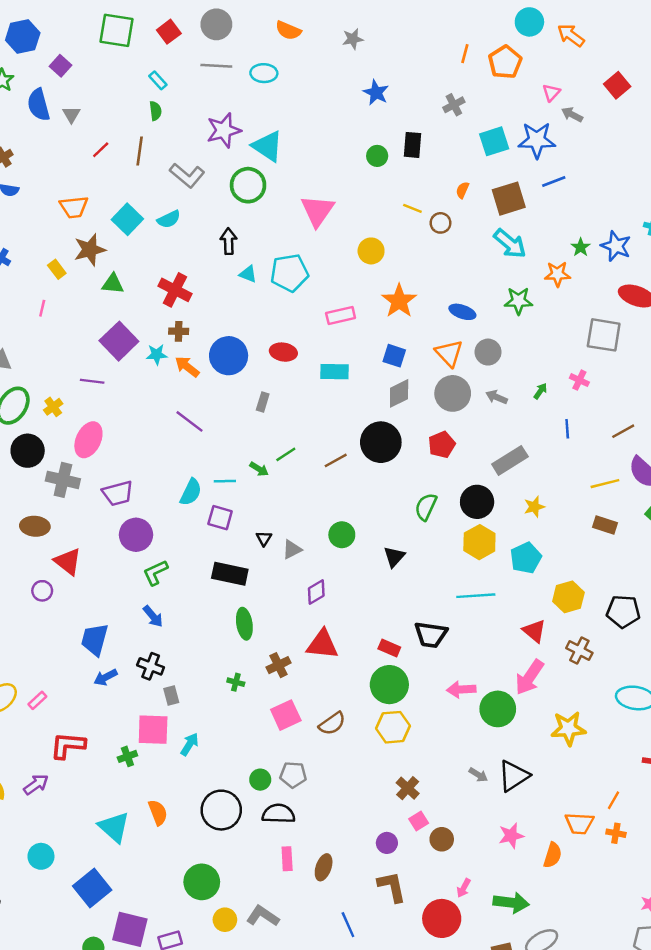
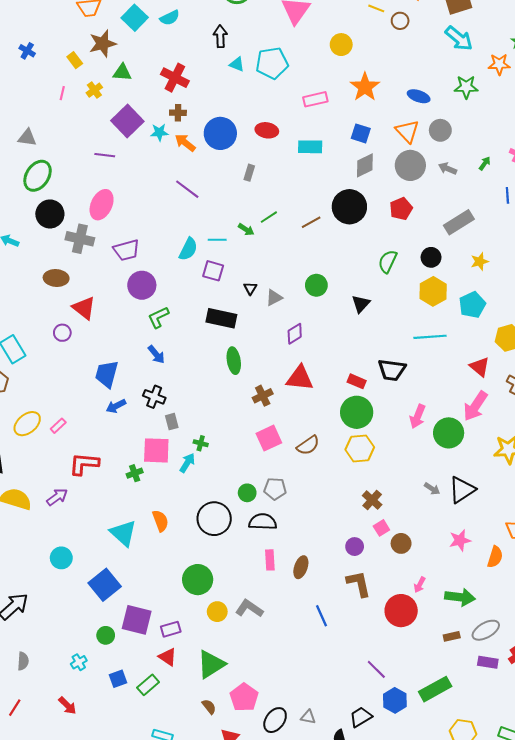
yellow cross: (53, 407) -> (94, 90), moved
black circle: (477, 502) -> (431, 257), size x0.7
green cross: (236, 682) -> (201, 443), moved
pink arrow: (461, 689) -> (418, 416), turned -65

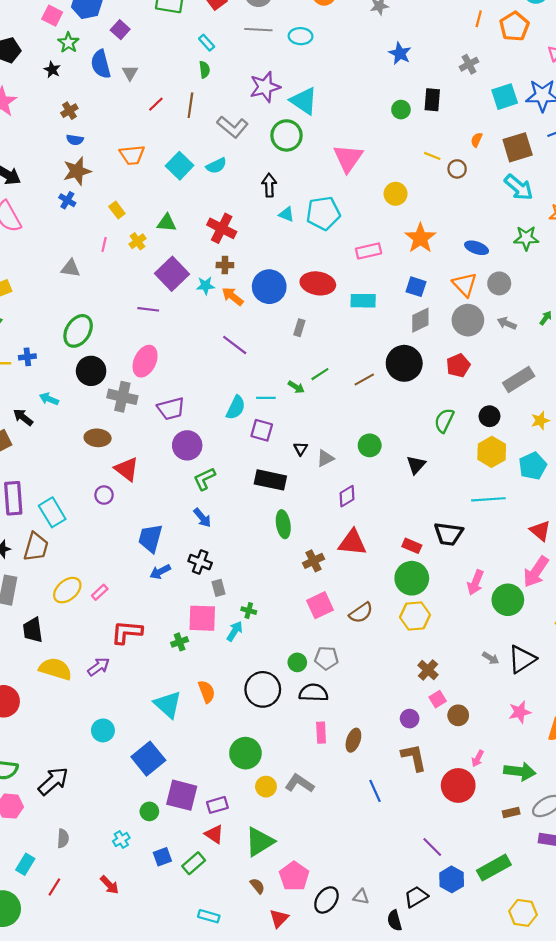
brown star: (103, 44) -> (77, 171), moved
red ellipse: (267, 130) -> (318, 283), size x1.4
gray triangle: (27, 138) -> (71, 268), moved

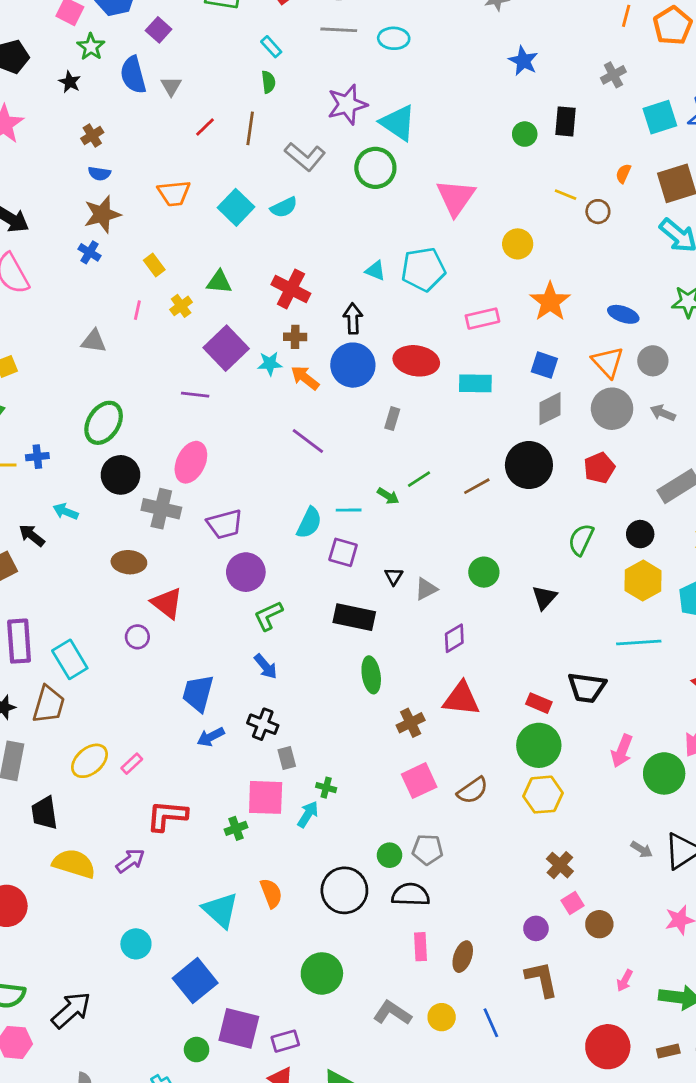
black arrow: (269, 185) -> (353, 319), moved
red circle: (458, 786) -> (608, 1047), moved
yellow circle: (266, 787) -> (442, 1017), moved

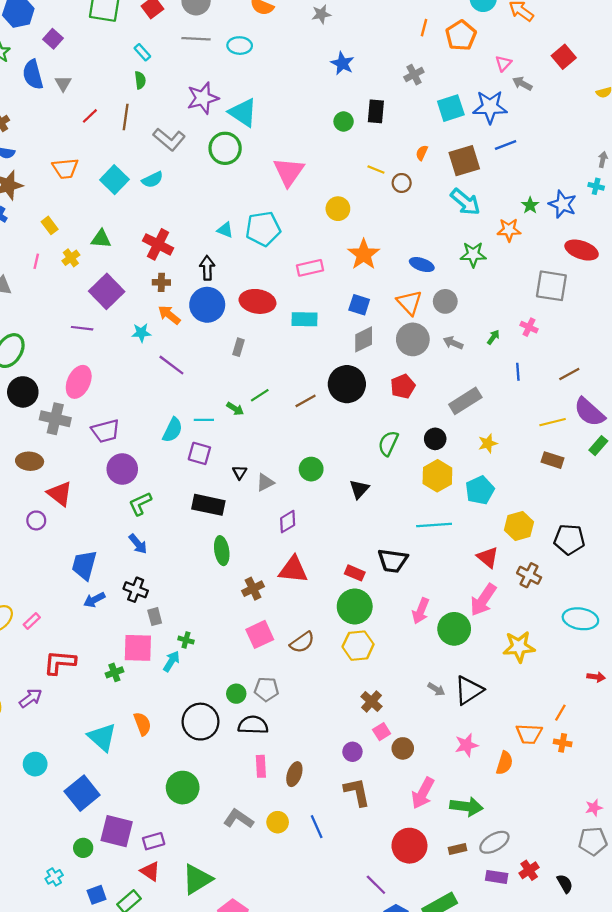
cyan star: (270, 364) -> (141, 333), moved
pink arrow: (625, 981) -> (423, 793), size x1.8

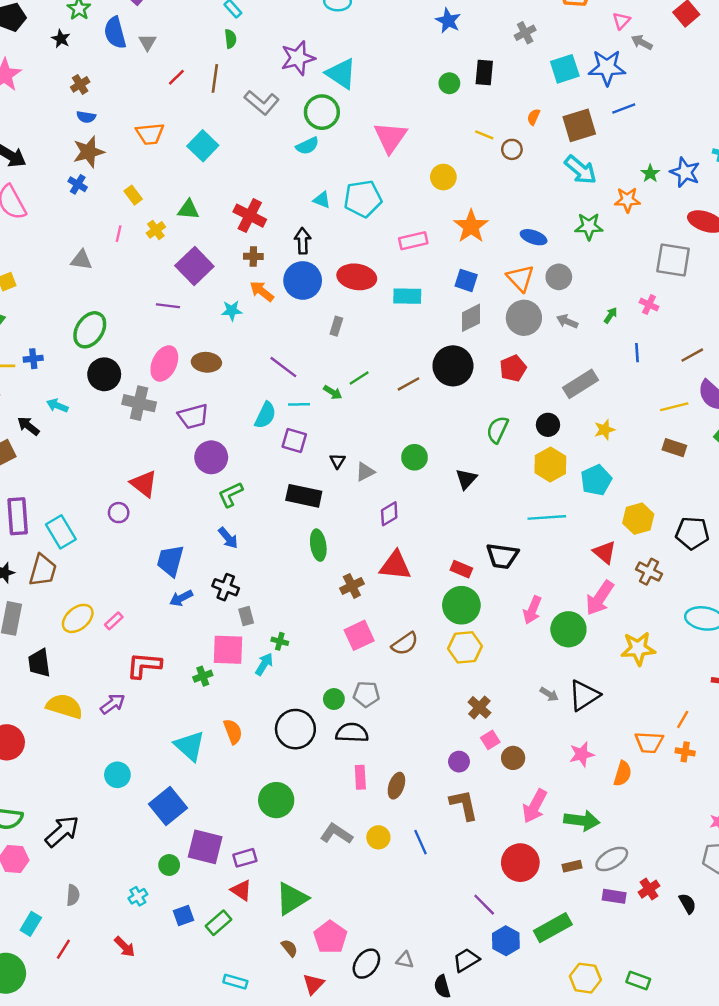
cyan semicircle: (152, 180) -> (307, 146), moved
purple line: (171, 365) -> (283, 367), moved
brown ellipse: (30, 461) -> (206, 362), moved

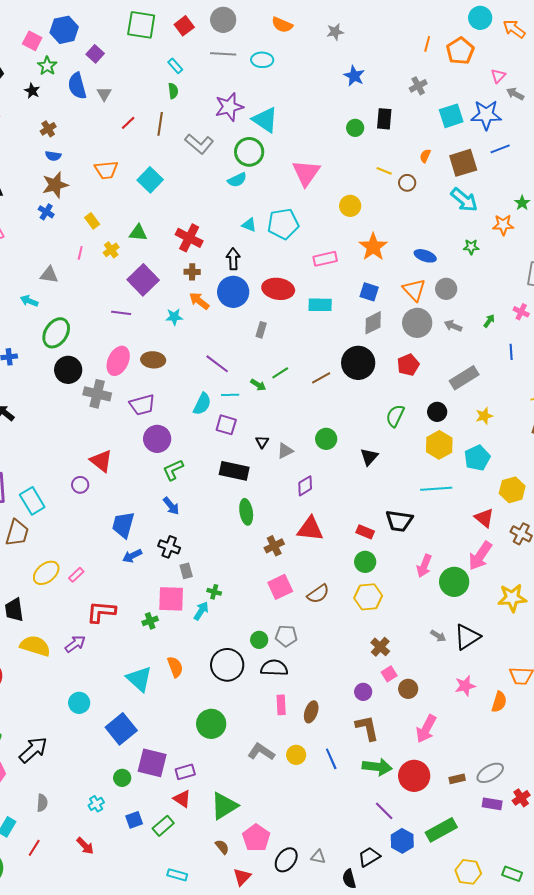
green star: (589, 226) -> (471, 247), size x0.7
cyan arrow: (57, 406) -> (29, 301), moved
green circle: (461, 605) -> (365, 562), size x0.7
green arrow: (582, 821) -> (377, 767), moved

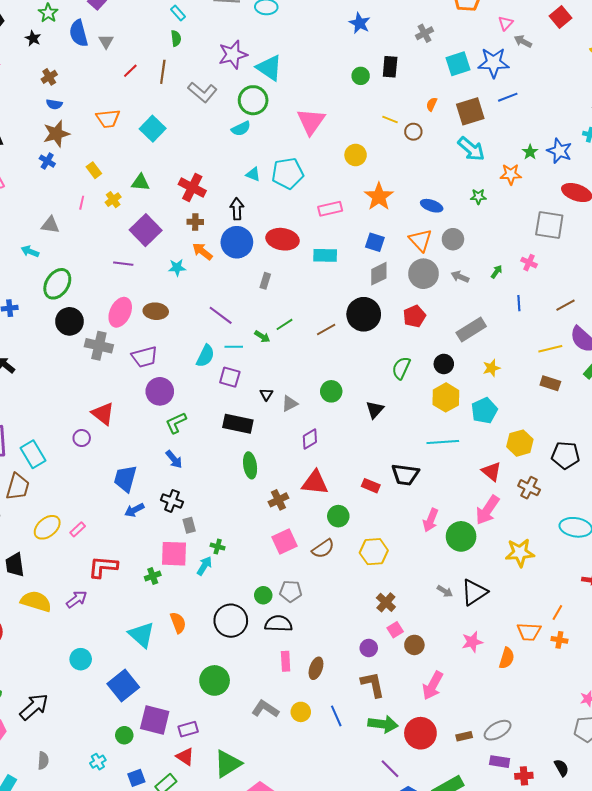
green circle: (365, 562) -> (338, 516), moved
red cross: (521, 798) -> (524, 776), moved, turned 30

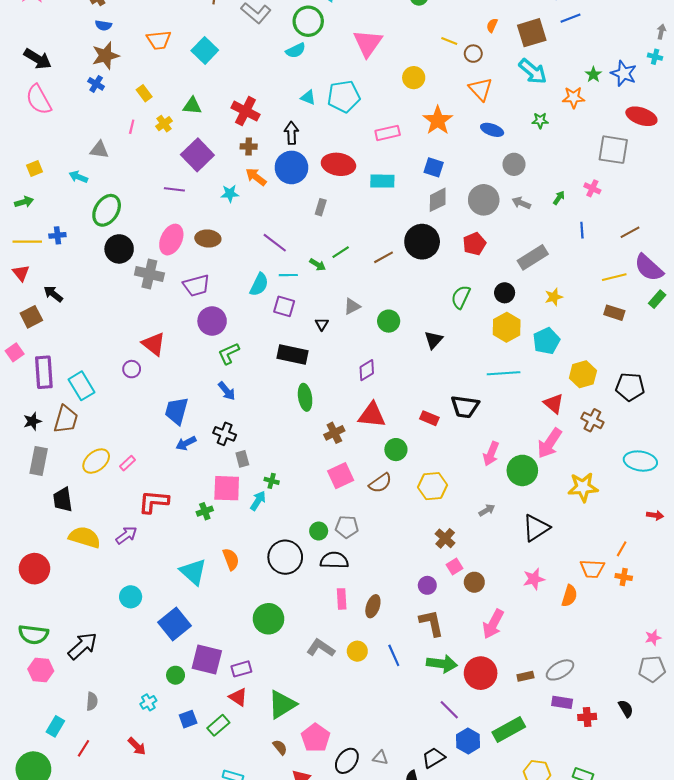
orange triangle: (420, 240) -> (481, 89), moved
gray triangle: (290, 404) -> (352, 306), moved
gray arrow: (445, 591) -> (487, 510), moved, turned -63

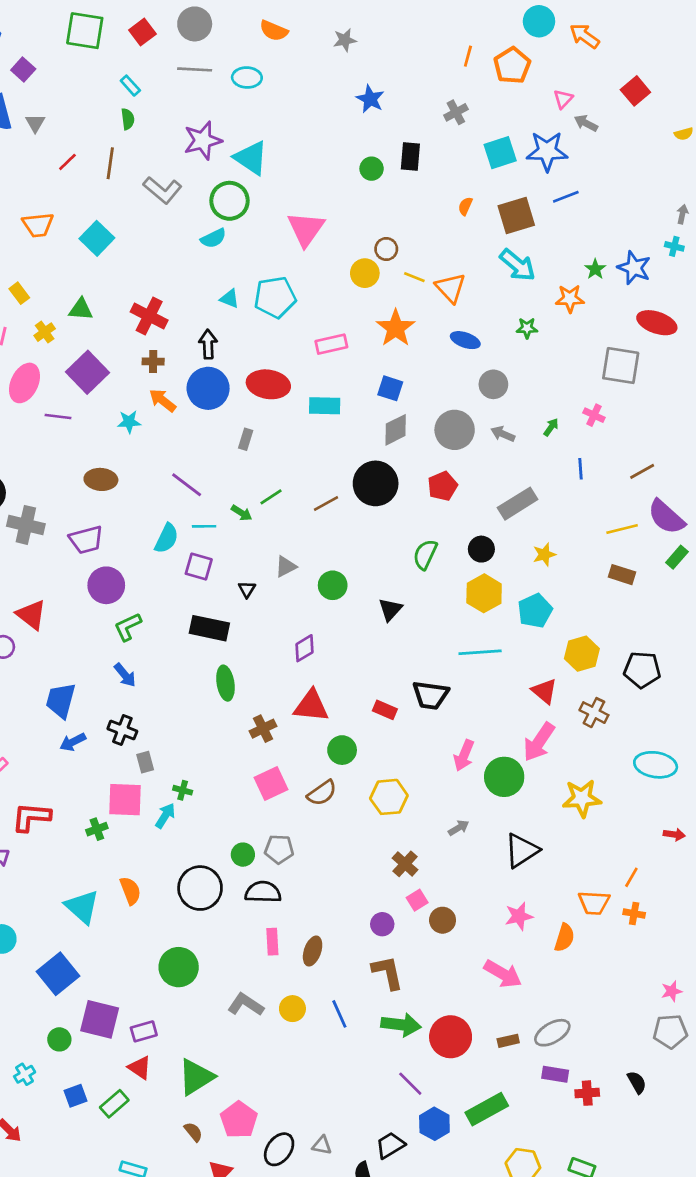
yellow line: (449, 41) -> (414, 277), moved
brown circle: (473, 54) -> (386, 249), moved
pink ellipse: (171, 240) -> (25, 383), moved
pink arrow: (493, 624) -> (503, 974), moved, turned -88

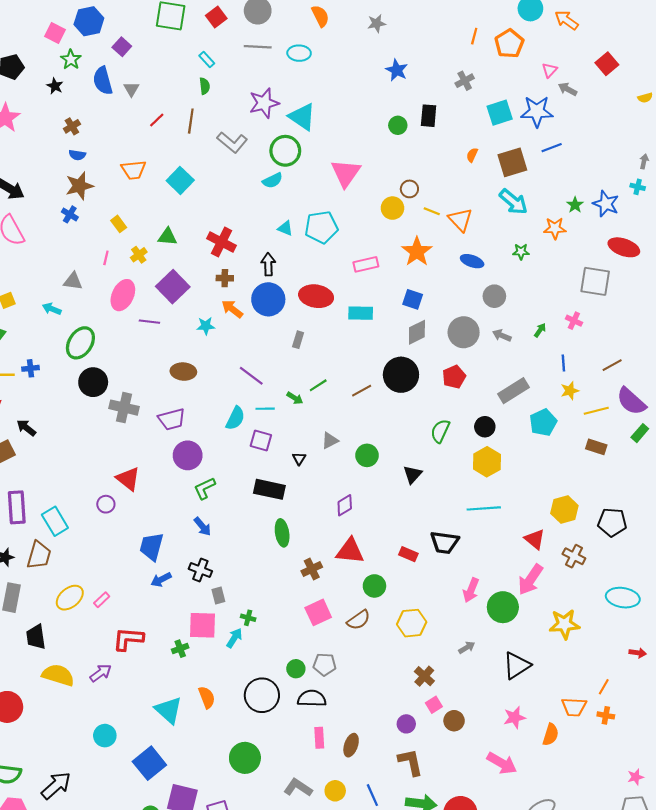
orange semicircle: (274, 31) -> (320, 16), turned -140
yellow star: (544, 554) -> (570, 391), moved
cyan pentagon: (535, 611) -> (543, 422), moved

